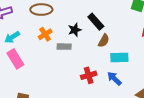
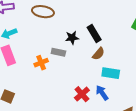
orange cross: (45, 34) -> (41, 63), moved
red cross: (89, 75) -> (82, 94), moved, turned -35

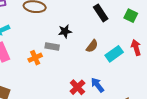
black rectangle: (94, 34) -> (101, 13), moved
cyan rectangle: (111, 73) -> (114, 54), moved, turned -42

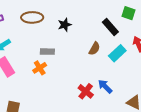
black rectangle: (101, 13) -> (110, 27), moved
black star: (65, 31) -> (65, 25), moved
gray rectangle: (52, 46) -> (47, 52), moved

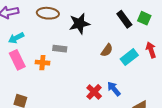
black star: (65, 25) -> (79, 24), size x1.5
black rectangle: (110, 27) -> (124, 19), moved
orange cross: (40, 68) -> (42, 63), moved, turned 32

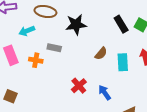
cyan arrow: (16, 38) -> (27, 31), moved
cyan rectangle: (129, 57) -> (123, 62), turned -60
red cross: (94, 92) -> (79, 86), moved

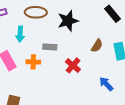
cyan arrow: (27, 31) -> (20, 34), turned -56
red cross: (79, 86) -> (73, 65), moved

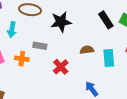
brown semicircle: (97, 46) -> (87, 50), turned -136

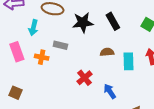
black rectangle: (106, 20) -> (113, 21), moved
red cross: (61, 67) -> (84, 78), moved

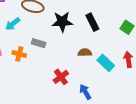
cyan arrow: (33, 28) -> (13, 24), turned 35
cyan rectangle: (129, 61) -> (106, 63), turned -48

